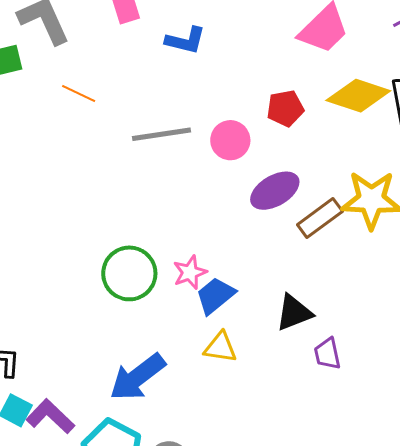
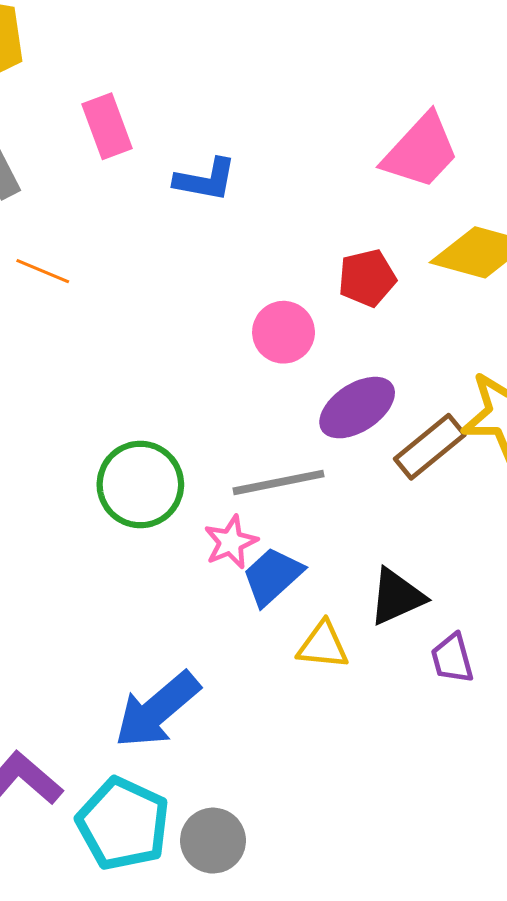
gray line: (162, 134) -> (279, 482), moved
green circle: (129, 273) -> (140, 484), moved
yellow triangle: (220, 347) -> (323, 645), moved

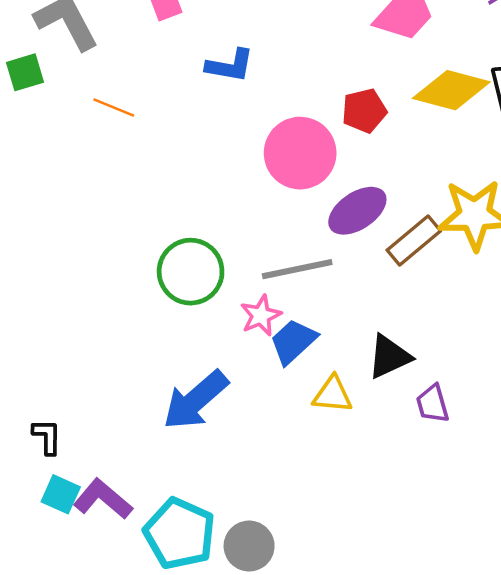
blue L-shape: (206, 180) -> (230, 66), moved
pink circle: (284, 332) -> (300, 153), size x1.5
blue arrow: (157, 710) -> (195, 400), moved

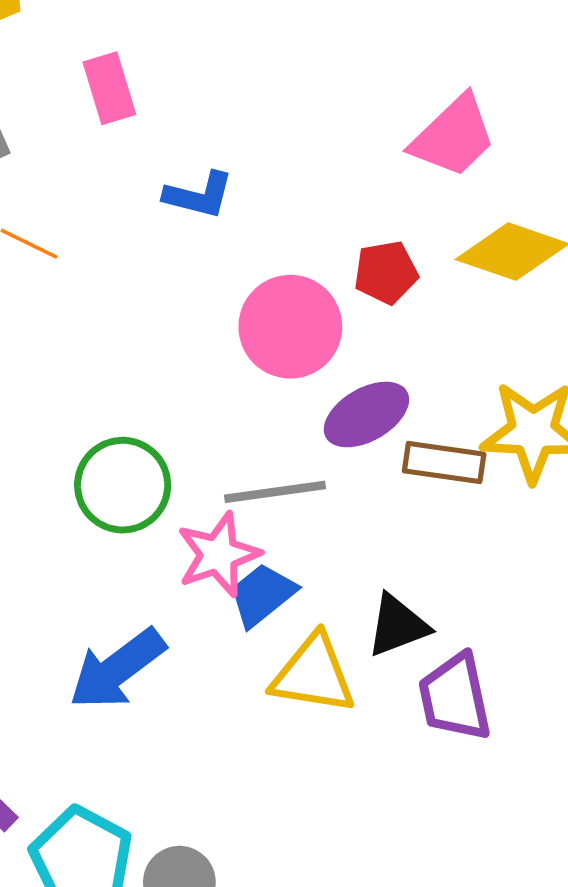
brown rectangle: (414, 241) -> (444, 462), turned 44
pink star: (261, 315) -> (218, 555), size x1.4
yellow triangle: (333, 395) -> (313, 674), size x1.5
purple trapezoid: (433, 404) -> (455, 697), size x1.6

